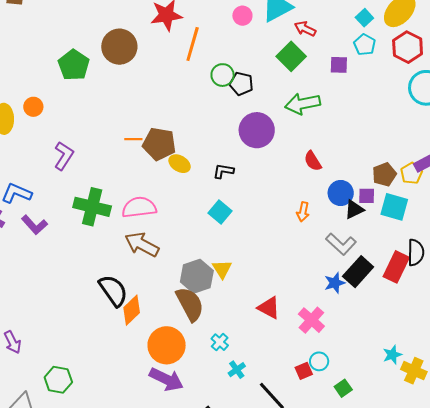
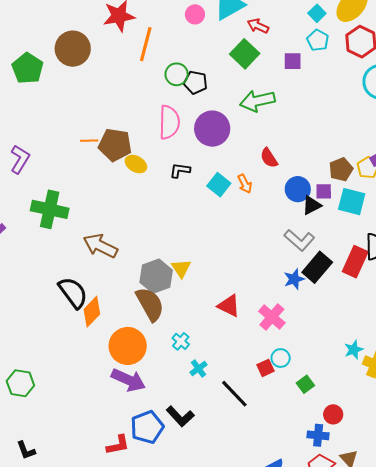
pink semicircle: (139, 207) -> (169, 122), moved, turned 100
cyan square: (220, 212) -> (219, 185), moved
orange arrow: (303, 212) -> (245, 184), moved, turned -36

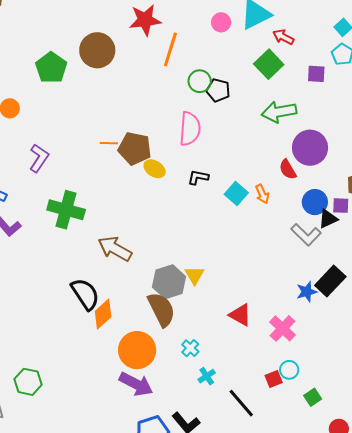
purple circle: (212, 129) -> (310, 148), moved
gray L-shape: (299, 240) -> (306, 235), moved

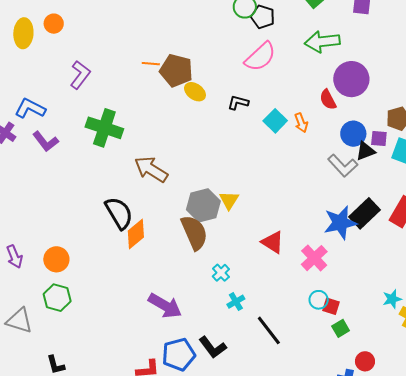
pink semicircle: (190, 129) -> (260, 57), moved, turned 40
blue star: (307, 292) -> (340, 223), size x1.6
orange circle: (137, 350) -> (56, 259), moved, size x0.7
red square: (274, 379) -> (331, 306), moved, turned 36

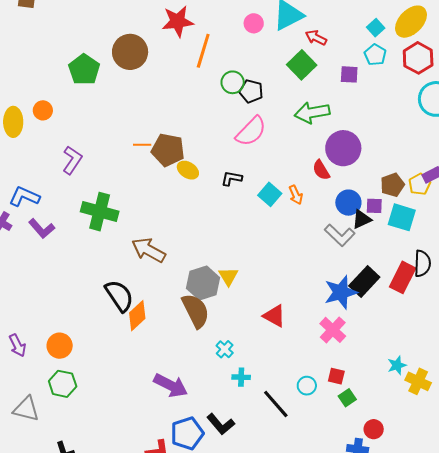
pink cross: (314, 258) -> (333, 330), moved
cyan circle: (319, 300) -> (307, 386), moved
cyan cross: (236, 302) -> (241, 377), turned 36

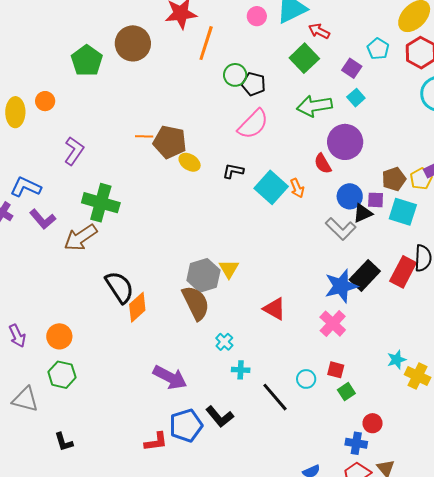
cyan square: (376, 28) -> (356, 98), moved
purple square: (349, 74) -> (352, 68), turned 30
cyan square: (270, 194) -> (271, 187), size x1.4
brown arrow: (149, 250) -> (81, 238), moved, turned -64

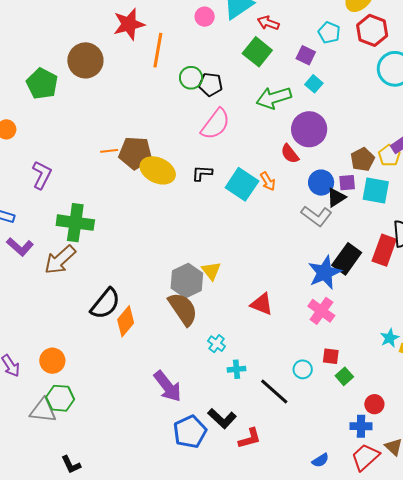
yellow ellipse: (190, 162) -> (158, 170), size x1.6
black semicircle: (120, 287) -> (105, 304), turned 80
purple arrow: (170, 377) -> (168, 386), turned 32
gray triangle: (25, 399) -> (43, 410), moved
red L-shape: (156, 442) -> (250, 438), moved

